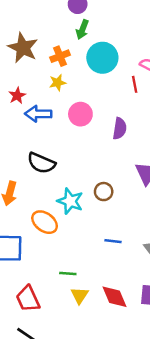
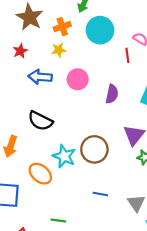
red star: (17, 96) -> (20, 51), moved
brown circle: (104, 192) -> (94, 149), size x1.6

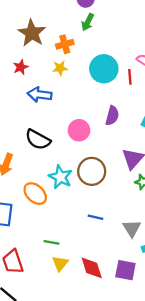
cyan circle: (100, 30) -> (104, 69), moved
pink circle: (78, 79) -> (79, 130), moved

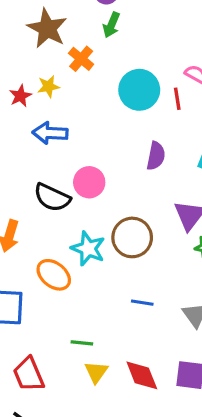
brown star: (32, 33) -> (47, 28), moved
orange cross: (65, 44) -> (81, 59), turned -30
yellow star: (60, 68) -> (48, 86), moved
pink circle: (79, 130) -> (89, 182), moved

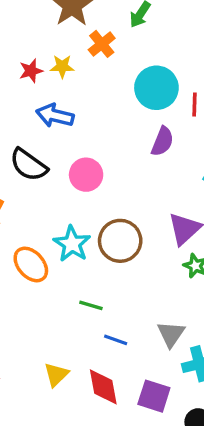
purple semicircle: (156, 156) -> (162, 141), moved
black semicircle: (52, 197) -> (29, 165), moved
blue line: (142, 303) -> (116, 340), moved
green line: (82, 343) -> (91, 305), moved

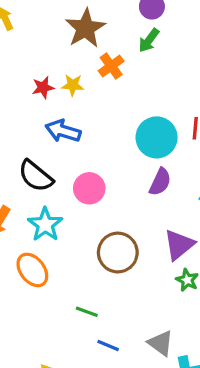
cyan circle: (156, 88) -> (157, 137), moved
purple semicircle: (162, 141) -> (160, 182), moved
cyan star: (72, 244) -> (45, 225), moved
gray triangle: (171, 334) -> (161, 343), turned -32

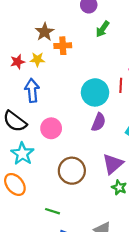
brown star: (85, 28) -> (45, 32), moved, size x0.7
green arrow: (149, 40) -> (103, 29), moved
orange cross: (111, 66) -> (63, 46), turned 35
blue arrow: (63, 131) -> (32, 90), turned 70

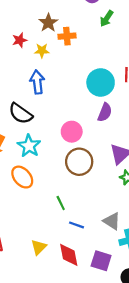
red star: (18, 62) -> (20, 40), moved
pink circle: (51, 128) -> (72, 132), moved
green line: (52, 211) -> (61, 203), turned 48

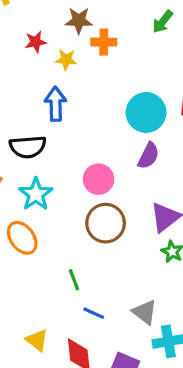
brown star: (48, 23) -> (79, 20), turned 30
black semicircle: (21, 114) -> (28, 147), turned -45
yellow triangle: (39, 247) -> (37, 340), turned -42

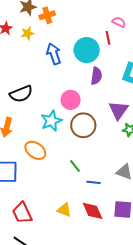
blue arrow: (56, 104) -> (54, 54), moved
cyan star: (36, 194) -> (51, 121), moved, turned 30

